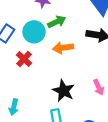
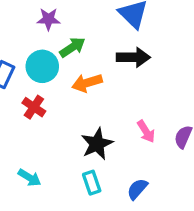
black star: (64, 91) -> (97, 144), turned 30
cyan arrow: (14, 107) -> (30, 178), turned -63

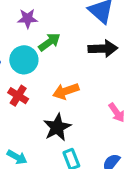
orange arrow: (87, 83) -> (66, 91), moved
black star: (97, 144) -> (57, 127), moved

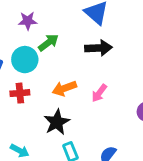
red cross: (18, 96) -> (20, 93), turned -36
pink arrow: (117, 113) -> (99, 93), moved, turned 72

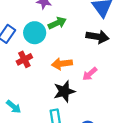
red cross: (20, 93) -> (24, 59), turned -35
black star: (57, 122) -> (64, 91), moved

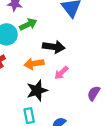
black arrow: (97, 37) -> (54, 47), moved

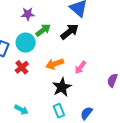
black arrow: (54, 47) -> (70, 32), moved, turned -36

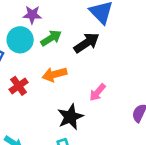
cyan circle: (26, 43) -> (20, 40), moved
orange arrow: (55, 64) -> (54, 74), moved

